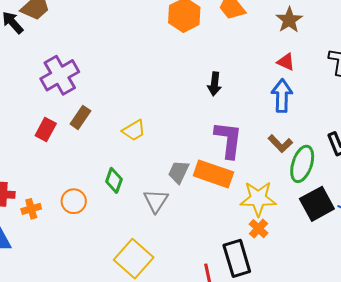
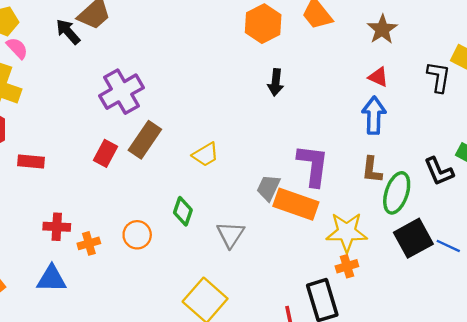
black arrow: (214, 84) -> (276, 82), moved
brown rectangle: (80, 117) -> (145, 140), size x1.4
brown L-shape: (280, 144) -> (372, 170), turned 50
gray trapezoid: (179, 172) -> (268, 188), moved
orange cross: (258, 229) -> (347, 266), turned 30

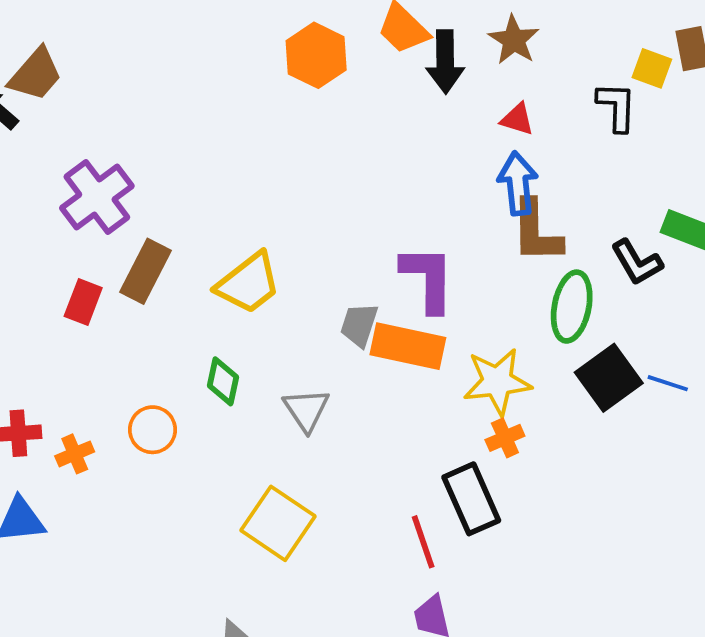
black arrow: (276, 82) -> (445, 62), moved, size x1.4
yellow trapezoid: (205, 155) -> (248, 283), size x1.5
brown L-shape: (372, 170) -> (536, 231), moved, size x1.5

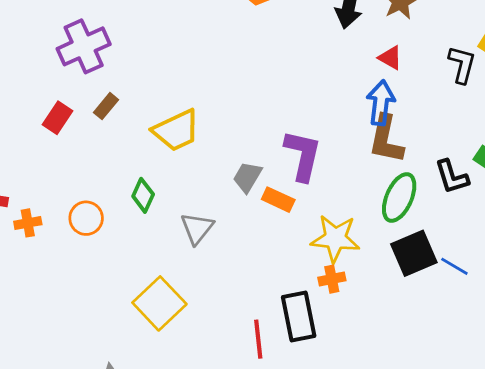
brown rectangle: (145, 271) -> (106, 106), size x0.6
orange rectangle: (408, 346) -> (278, 200), size x0.6

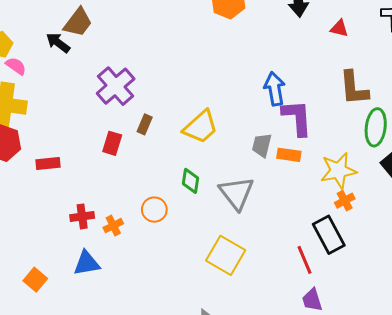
blue arrow: (381, 103) -> (275, 89), moved
gray triangle: (197, 228) -> (236, 193), size x1.4

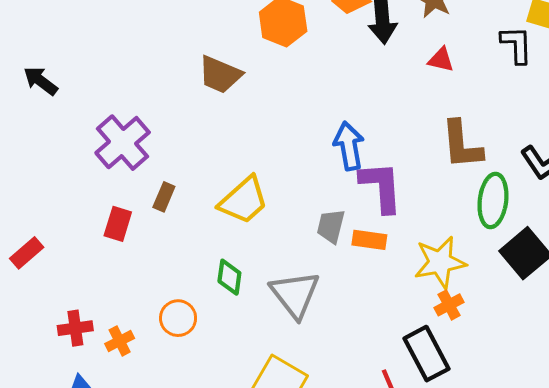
brown trapezoid: (78, 22) -> (220, 75), moved, turned 76
red rectangle: (48, 164) -> (27, 253), turned -35

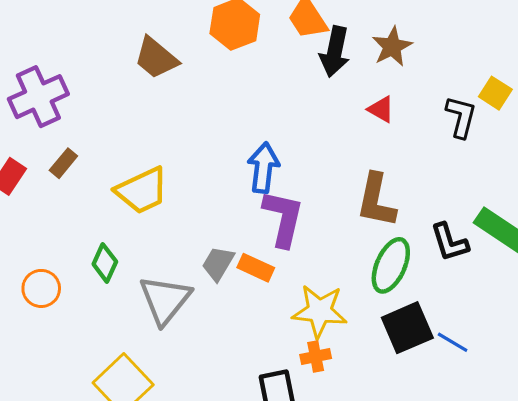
gray trapezoid: (331, 226) -> (218, 263), moved

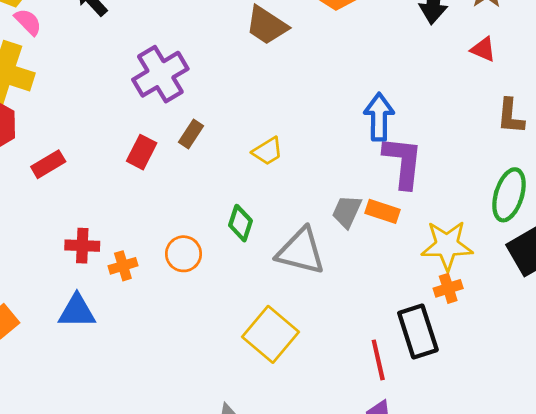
yellow trapezoid: (142, 191) -> (268, 151), size x0.6
brown L-shape: (376, 200) -> (511, 116), moved, size x0.7
gray triangle: (165, 300) -> (301, 251), turned -48

